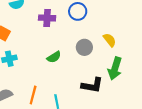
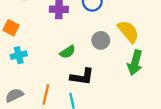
yellow semicircle: (110, 40) -> (128, 32), size x1.5
black L-shape: (92, 85) -> (82, 77), moved

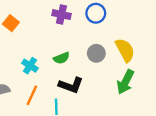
cyan cross: (19, 55) -> (30, 66), moved, turned 35

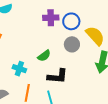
blue circle: (96, 13) -> (71, 21), moved
purple cross: (61, 15) -> (51, 18), moved

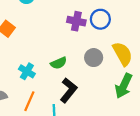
blue circle: (71, 21) -> (100, 19), moved
black L-shape: (58, 76) -> (69, 90), turned -70

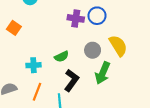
cyan cross: (27, 71) -> (34, 65), turned -32
green arrow: (124, 86) -> (103, 73), moved

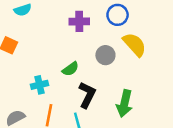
blue circle: (97, 16) -> (118, 15), moved
green arrow: (103, 73) -> (124, 103), moved

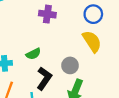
blue circle: (118, 15) -> (93, 14), moved
gray circle: (105, 55) -> (70, 65), moved

